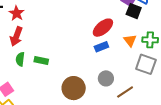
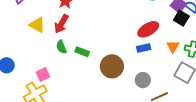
green semicircle: (20, 59) -> (61, 47), turned -40
brown circle: (74, 88) -> (112, 66), moved

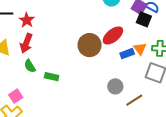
blue rectangle: (144, 48) -> (127, 54), moved
green rectangle: (82, 52) -> (52, 77), moved
brown circle: (112, 66) -> (90, 45), moved

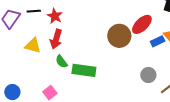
green rectangle: (52, 77) -> (84, 70), size x1.6

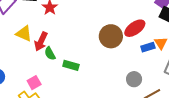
red arrow: (56, 39) -> (41, 42), moved
green rectangle: (84, 70) -> (71, 65), size x0.7

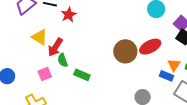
blue rectangle: (148, 47) -> (167, 76), moved, turned 32
pink square: (34, 83) -> (45, 74), moved

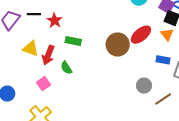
green semicircle: (63, 60) -> (66, 68), moved
orange triangle: (174, 65) -> (167, 35), moved
green rectangle: (82, 75) -> (73, 41), moved

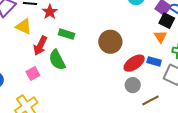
red ellipse: (141, 35) -> (134, 63), moved
yellow triangle: (31, 48) -> (24, 26), moved
green semicircle: (66, 68) -> (57, 60), size x1.5

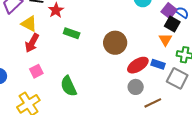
red arrow: (40, 46) -> (32, 43), moved
green semicircle: (57, 60) -> (69, 86), moved

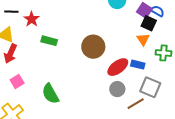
gray square: (177, 78) -> (150, 87), moved

